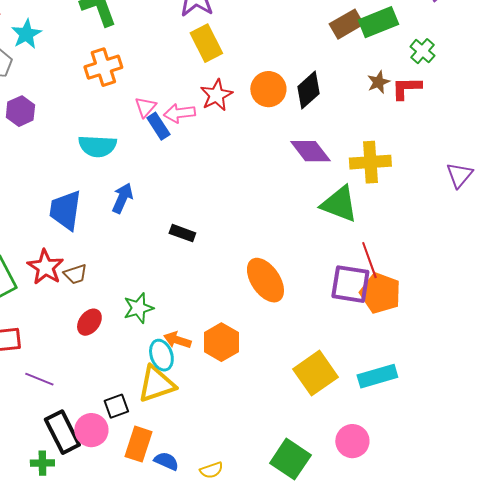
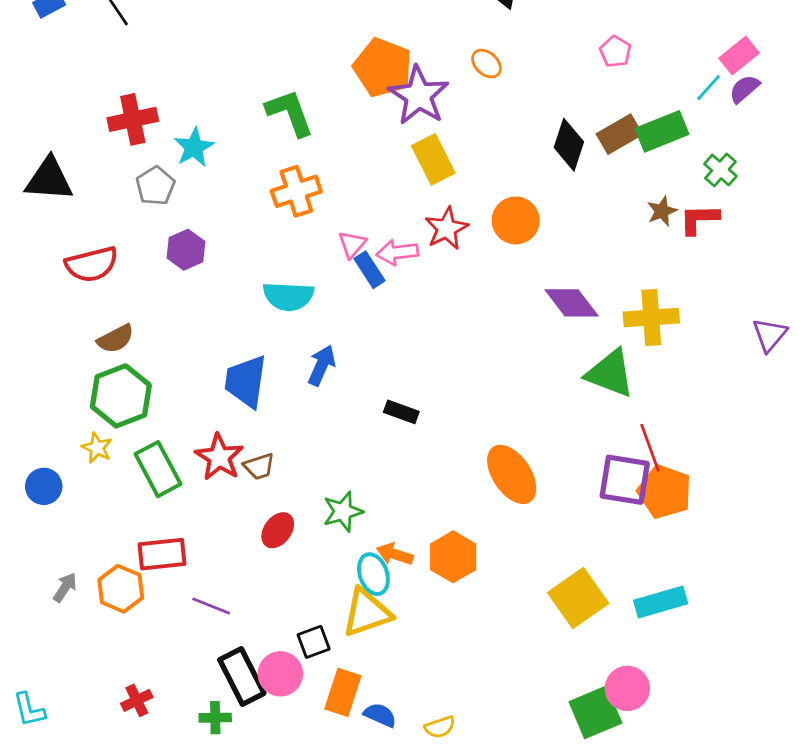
black diamond: (308, 90) -> (569, 145), moved, turned -30
green square: (290, 459) -> (595, 712), moved, turned 33

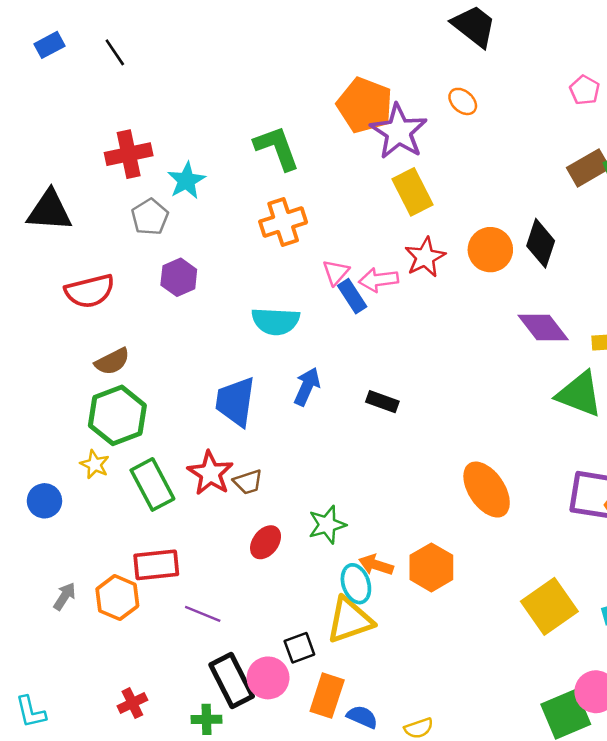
black diamond: (569, 145) -> (541, 243), moved
black rectangle: (401, 412) -> (382, 402), moved

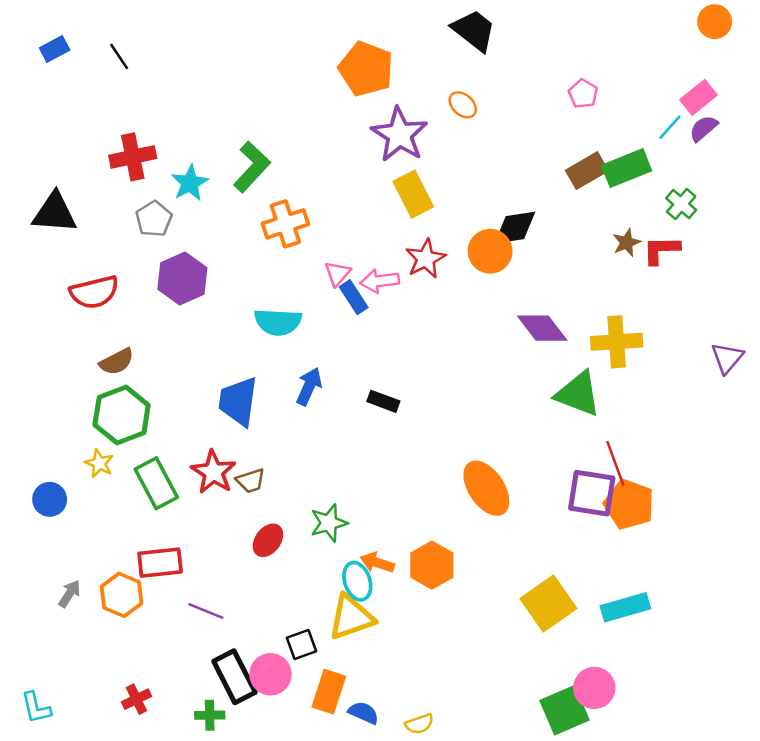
orange pentagon: (365, 105) -> (366, 69), moved
green L-shape: (277, 148) -> (252, 167), moved, turned 63
black diamond: (541, 243) -> (515, 228), moved, turned 63
purple hexagon: (179, 277) -> (182, 279), size x1.4

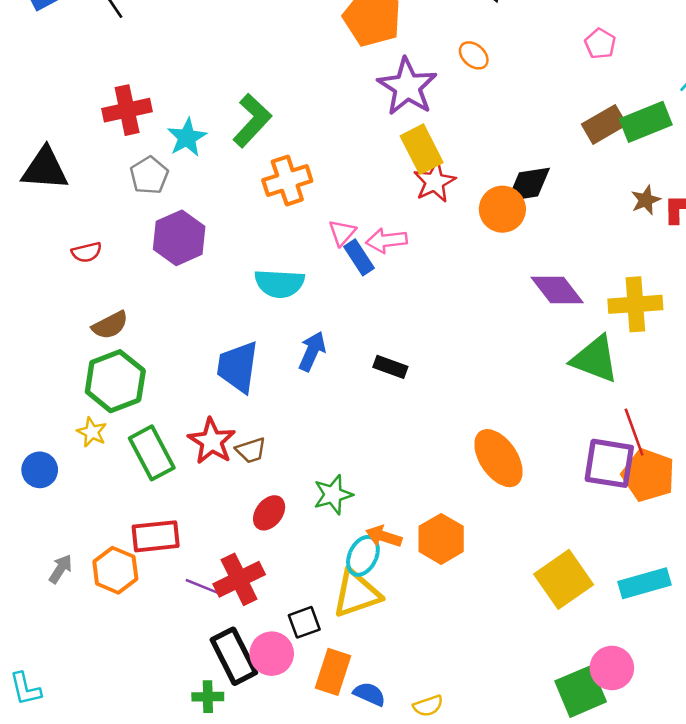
red star: (426, 259) -> (435, 182), moved
red semicircle: (94, 292) -> (87, 252), size x0.6
cyan ellipse: (357, 581) -> (363, 556), turned 45
red cross: (136, 699) -> (239, 579), moved, size x1.6

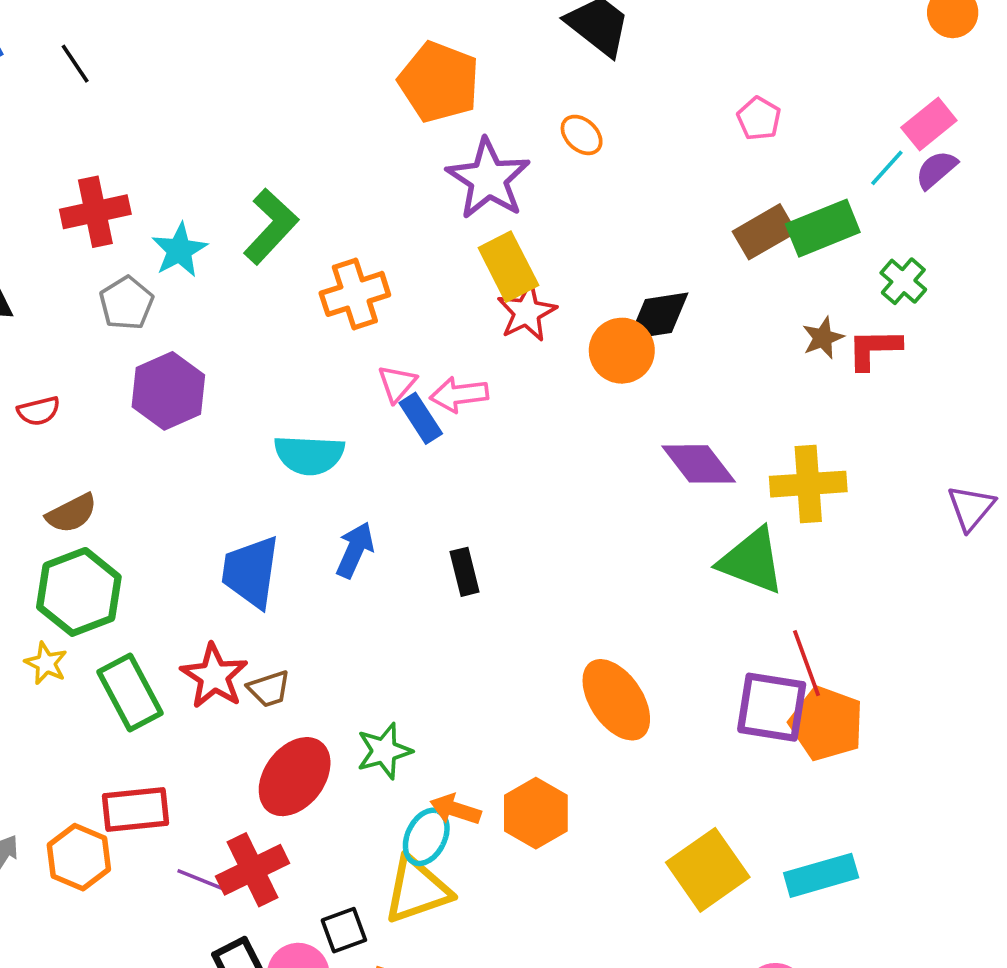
orange cross: (287, 181) -> (355, 294), moved
black rectangle: (390, 367) -> (465, 572), turned 56
red ellipse: (269, 513) -> (295, 777), size x1.6

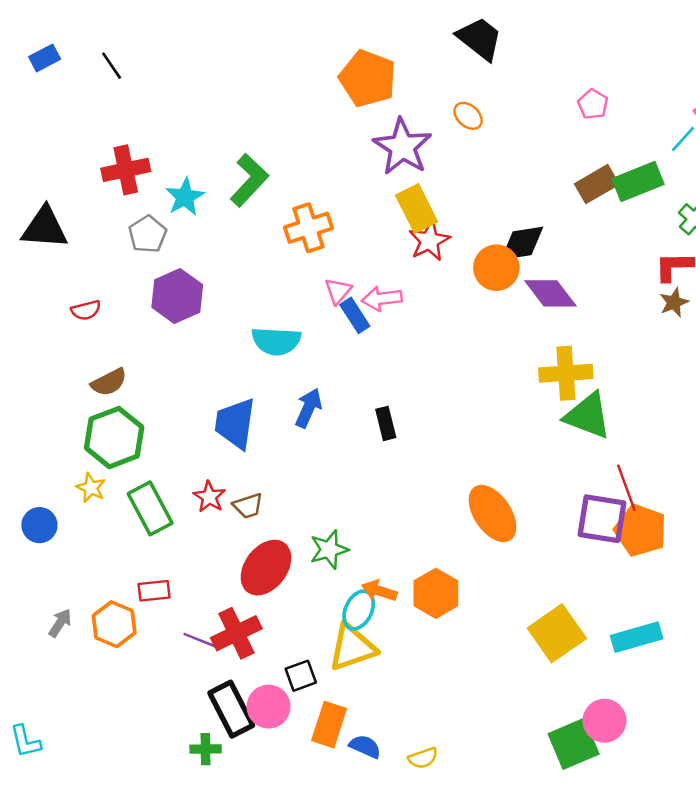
brown star: (823, 338) -> (674, 302), moved
purple diamond: (699, 464) -> (550, 293), moved
yellow cross: (808, 484) -> (566, 373), moved
red star: (214, 676) -> (209, 497), size x0.7
red rectangle: (136, 809) -> (154, 591), size x0.7

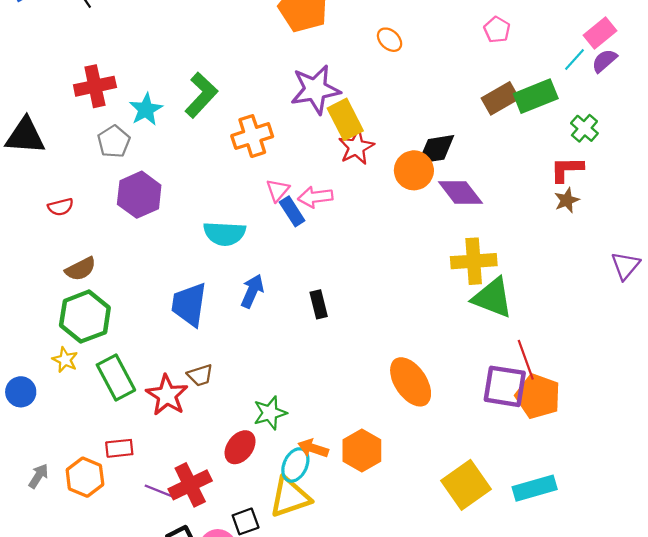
purple star: (402, 147) -> (315, 90), moved, turned 30
red star: (209, 497) -> (167, 395), moved, size x1.5
red ellipse: (266, 568) -> (240, 447), moved, size x0.7

